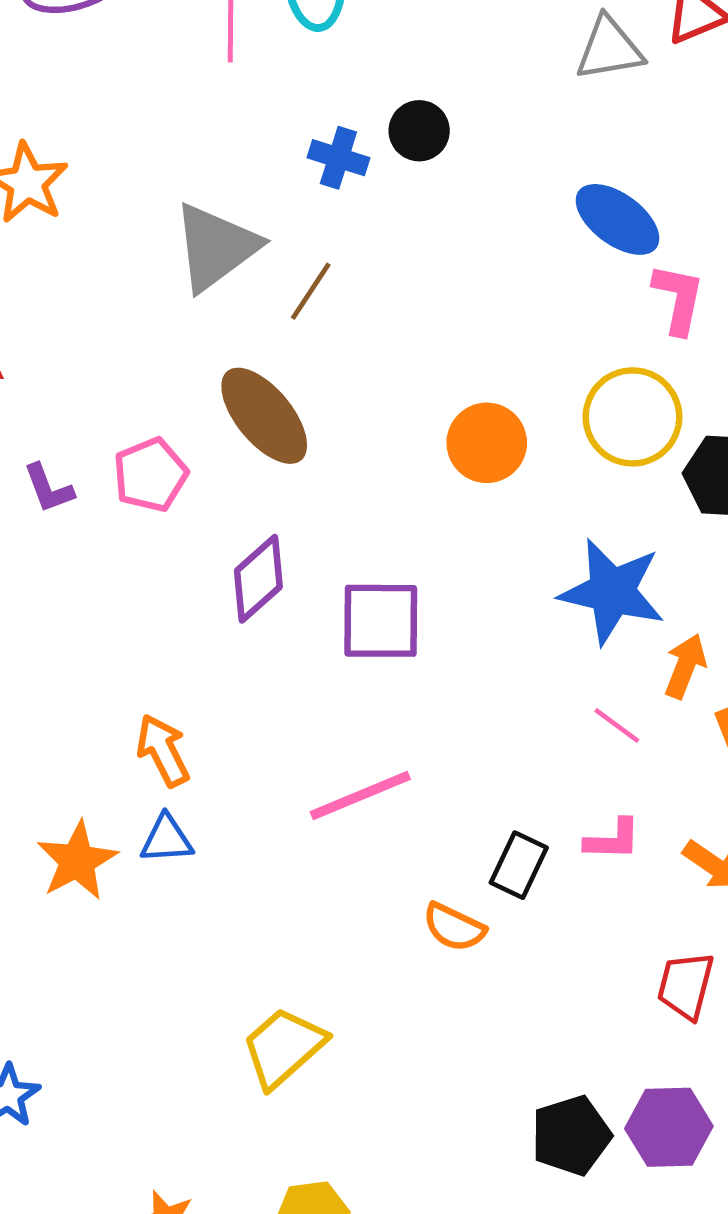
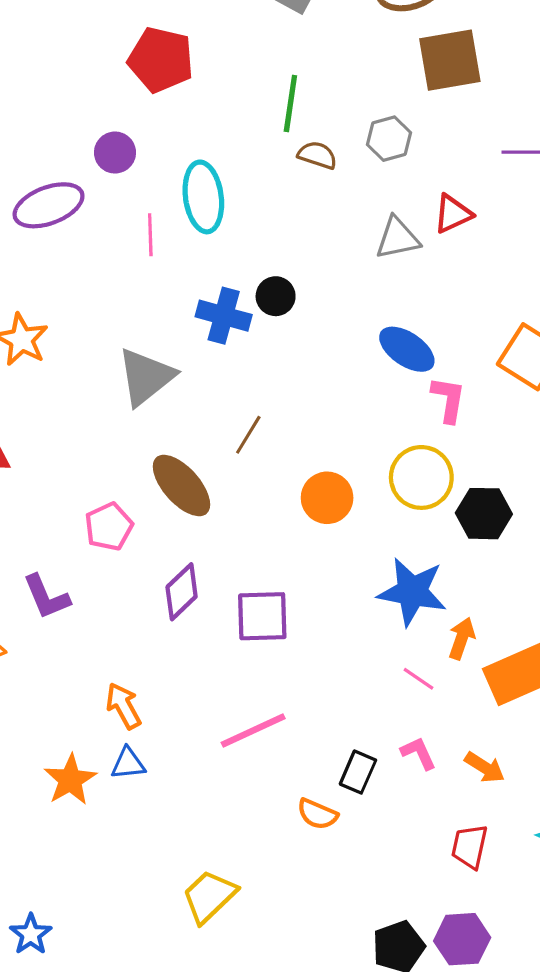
blue cross: (338, 158) -> (224, 316), size x1.4
brown line: (311, 291) -> (248, 435), moved
purple L-shape: (48, 488) -> (46, 597), moved, size x1.4
pink L-shape: (613, 840) -> (419, 753), turned -114

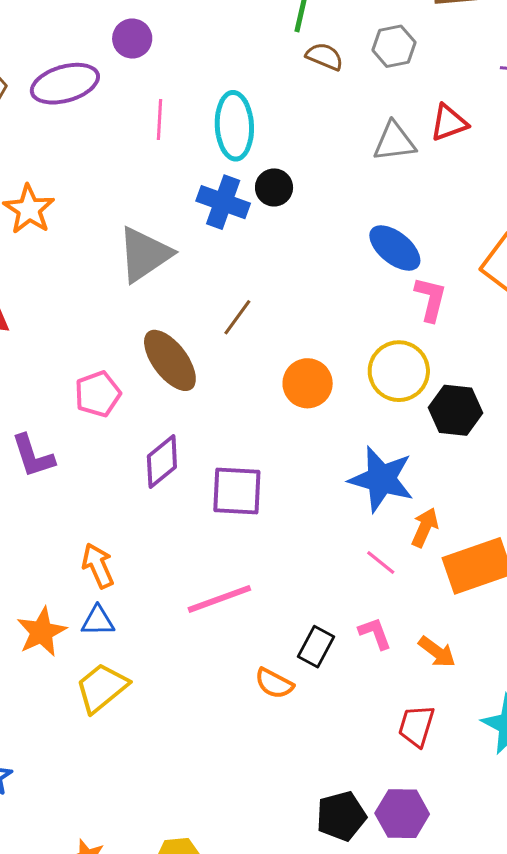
cyan ellipse: (203, 197) -> (234, 126), moved
yellow trapezoid: (209, 896) -> (102, 688), moved

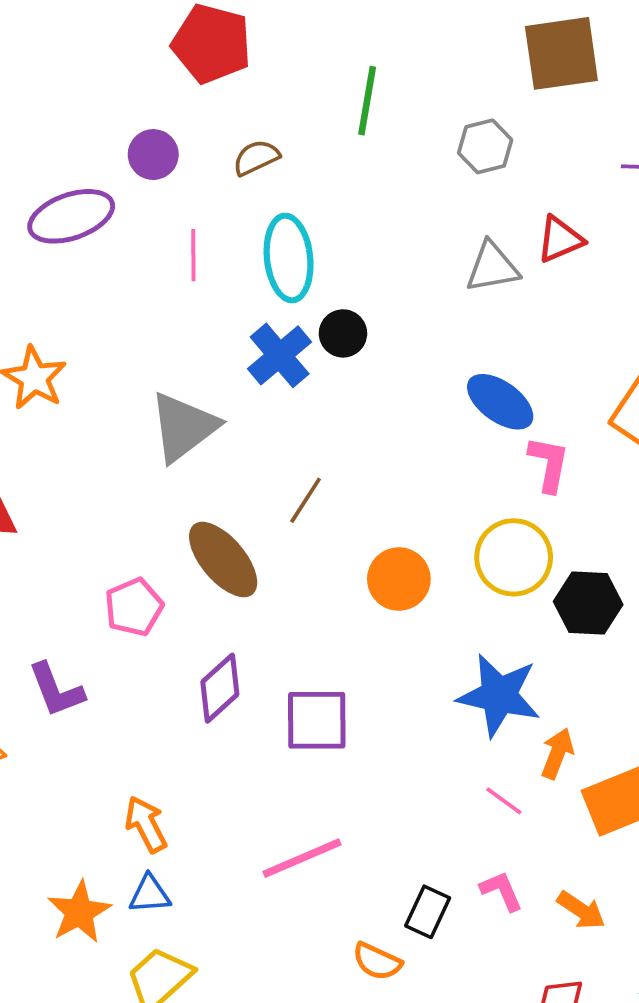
brown semicircle: (325, 56) -> (256, 158), moved, turned -45
blue cross: (223, 202) -> (280, 355), turned 33

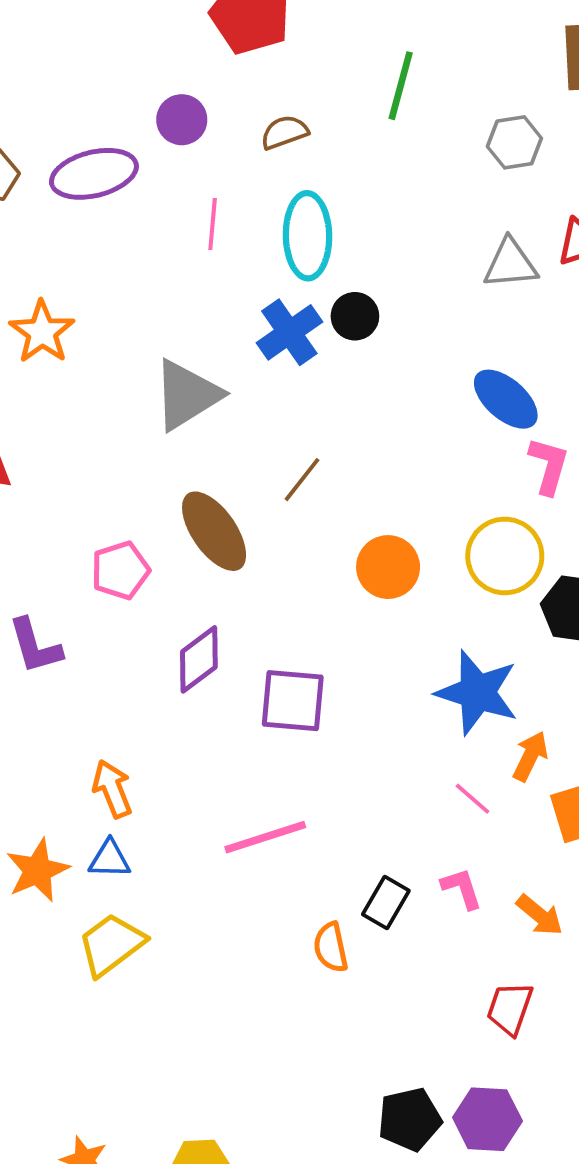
orange semicircle: (377, 961) -> (331, 947), turned 48

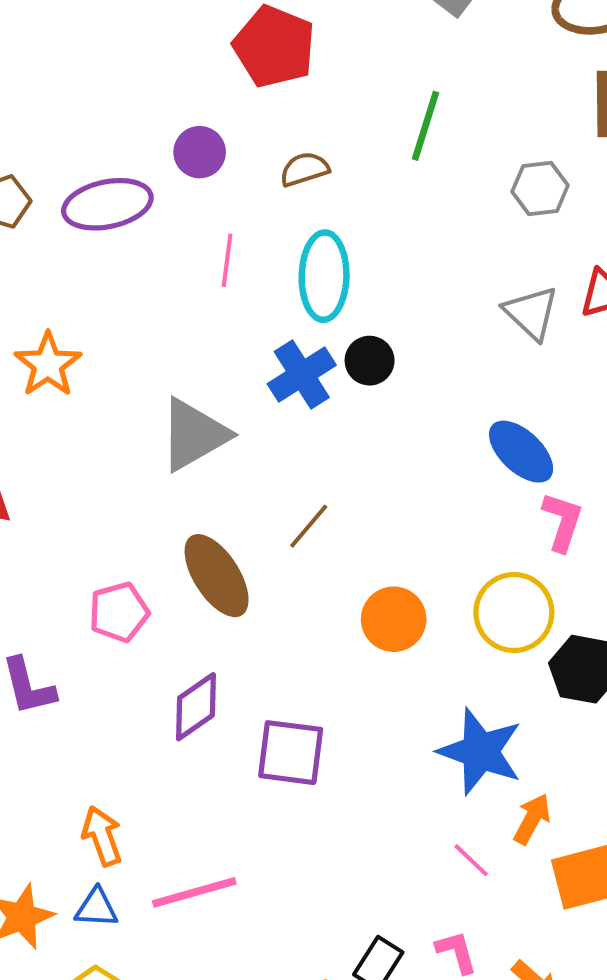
gray triangle: (510, 264) -> (531, 313), turned 46
pink line: (265, 837) -> (194, 892), moved

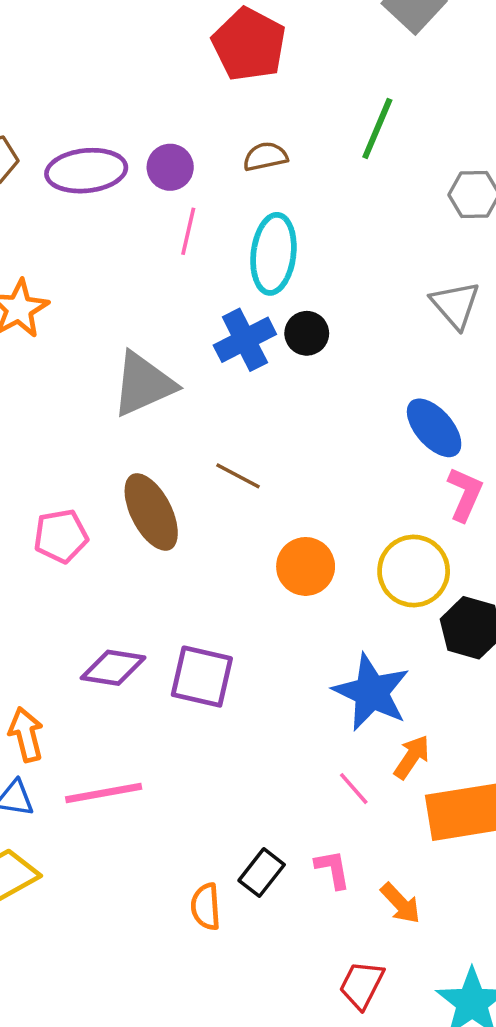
purple circle: (200, 152) -> (170, 167), moved
brown line: (309, 526) -> (238, 476), turned 72
purple diamond: (196, 707) -> (113, 668), moved, turned 38

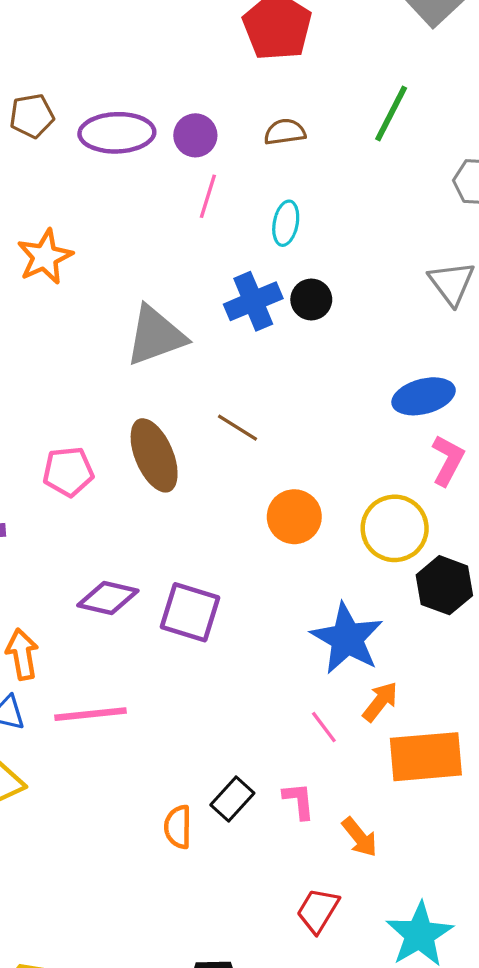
cyan ellipse: (273, 254) -> (286, 223), size x0.6
blue ellipse: (434, 428) -> (424, 396), turned -68

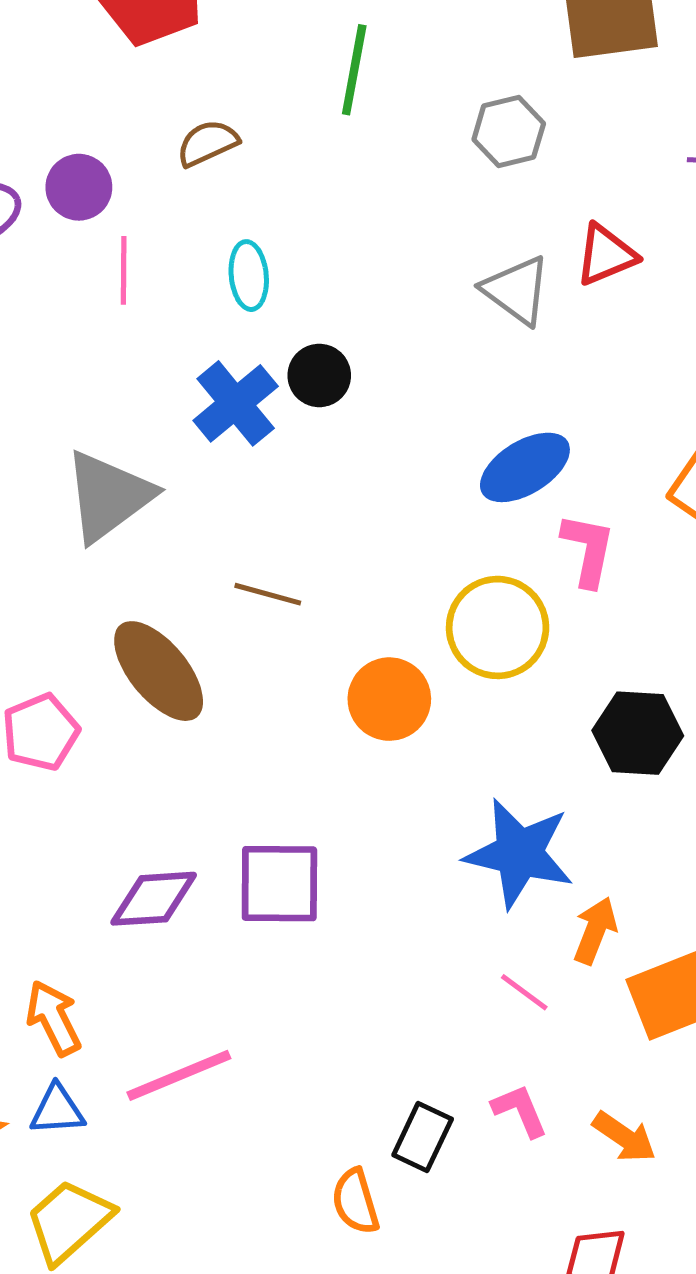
yellow circle: (395, 528) -> (498, 627), moved

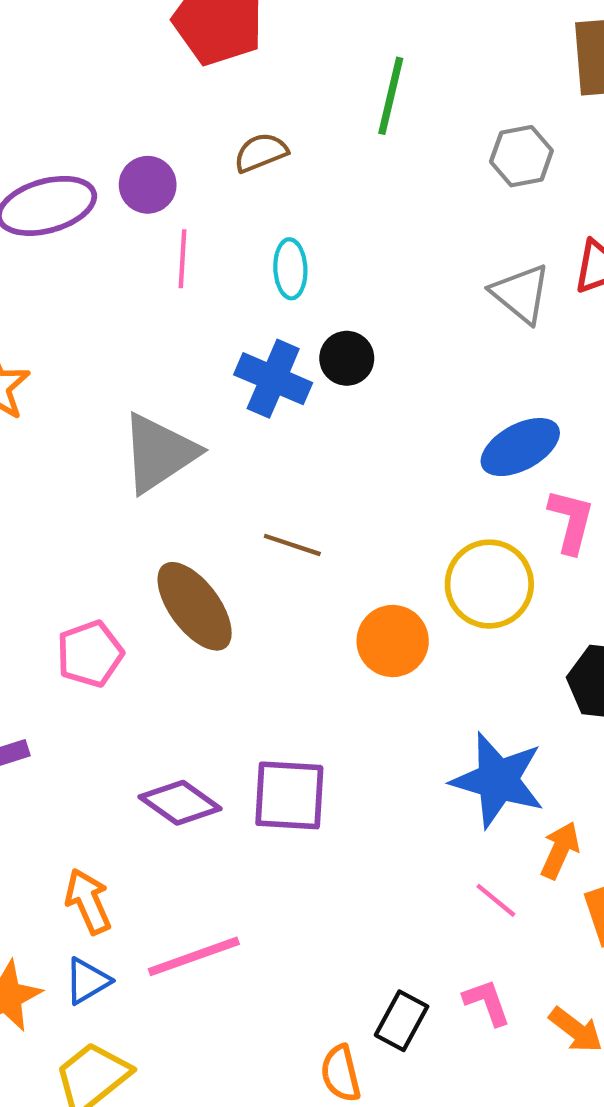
blue cross: (236, 403) -> (273, 379), turned -30
purple diamond: (154, 899) -> (180, 803), turned 36
blue triangle: (57, 1110) -> (87, 981), turned -30

